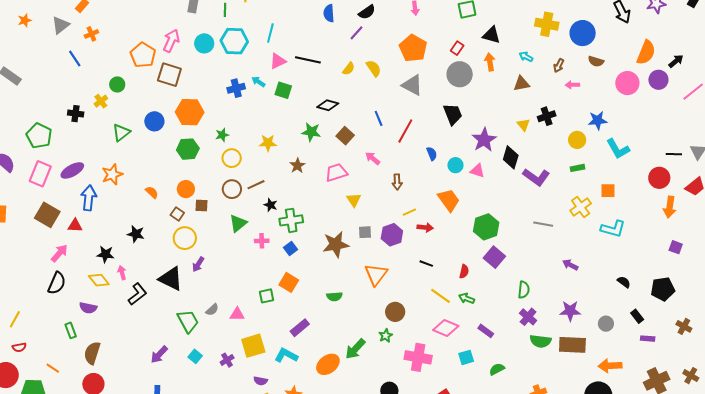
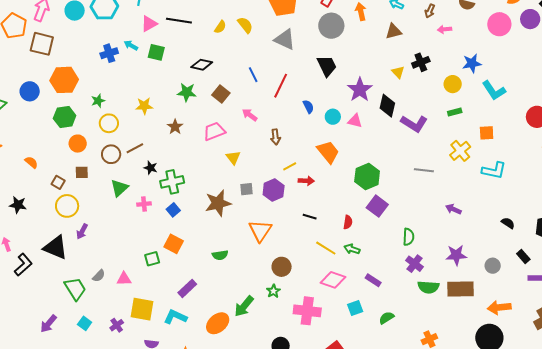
orange circle: (186, 189) -> (78, 144), moved
yellow square: (253, 346) -> (142, 309), turned 30

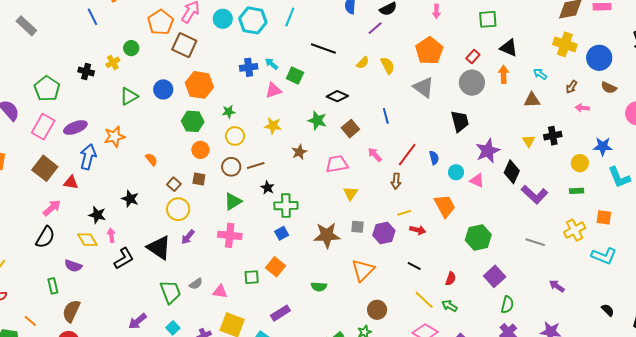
pink triangle: (149, 24) -> (273, 90), moved
red line: (281, 86) -> (407, 155), moved
pink cross: (144, 204) -> (230, 235), moved, size x1.6
purple square: (377, 206) -> (495, 276), moved

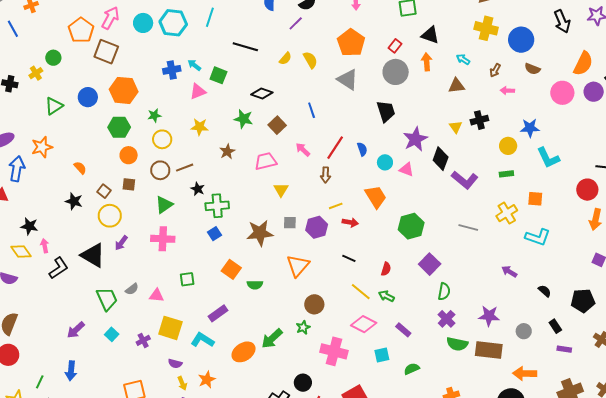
black star: (130, 199) -> (74, 201), moved
orange square: (275, 267) -> (231, 269), moved
purple arrow: (557, 286) -> (509, 272), moved

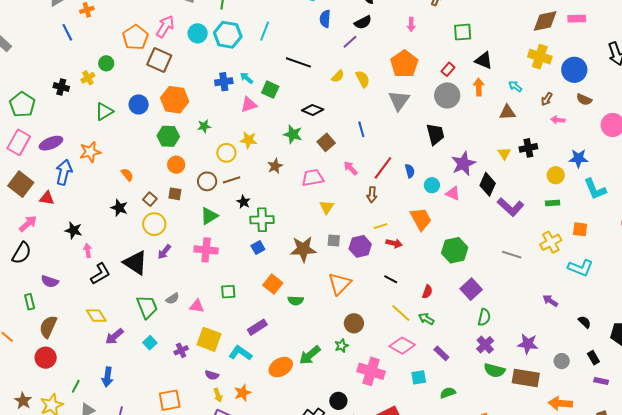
gray triangle: (348, 79) -> (399, 100), turned 30
yellow circle: (162, 139) -> (226, 153), moved
yellow diamond: (21, 252) -> (96, 316), moved

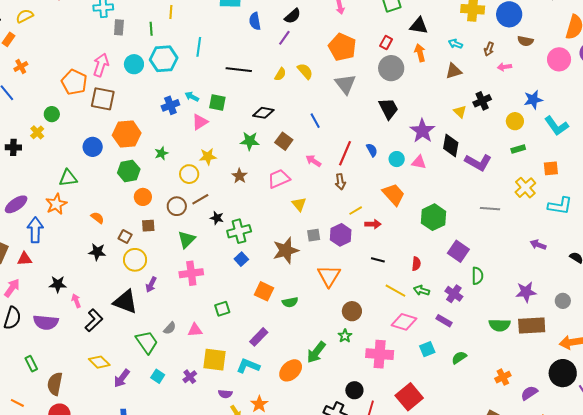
green triangle: (104, 112) -> (68, 178), moved, turned 36
purple semicircle: (50, 281) -> (46, 322), moved, size x1.4
purple cross: (485, 345) -> (454, 294), moved

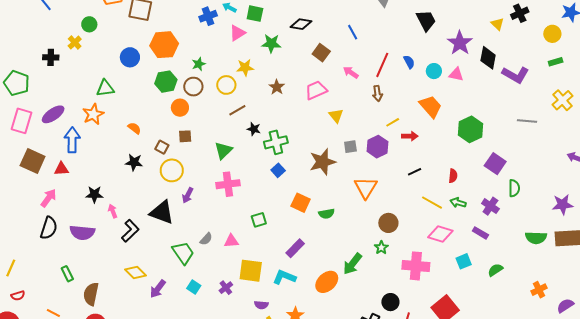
green star: (250, 141) -> (271, 43), moved
brown circle: (177, 206) -> (193, 87), moved
black line: (378, 260) -> (415, 172), turned -40

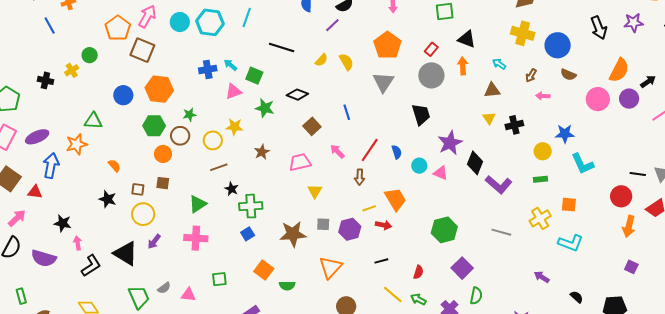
yellow triangle: (497, 24) -> (489, 118), moved
orange trapezoid: (431, 106) -> (395, 199), moved
brown square: (162, 147) -> (138, 189), turned -32

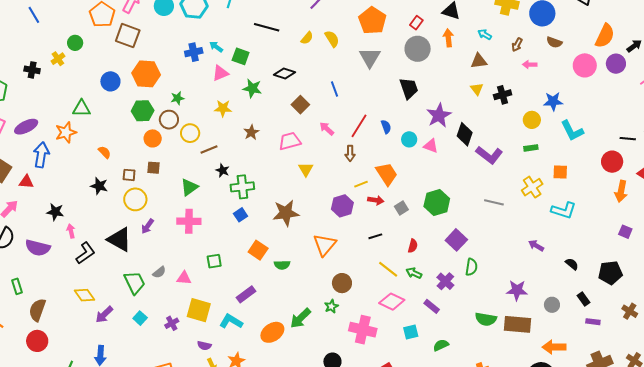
yellow circle: (213, 140) -> (190, 133), moved
gray square: (323, 224) -> (401, 208), moved, turned -32

